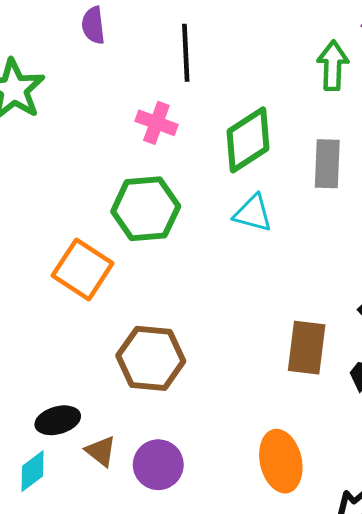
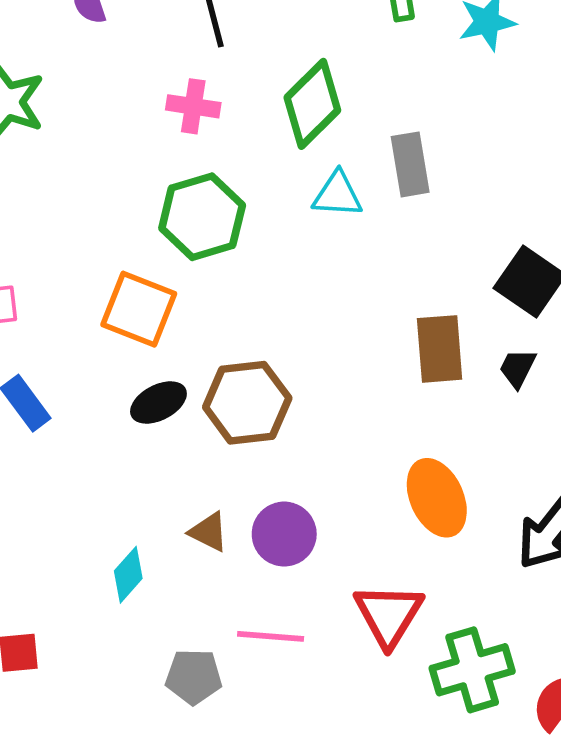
gray rectangle: (327, 164) -> (410, 164), moved
black ellipse: (58, 420) -> (158, 402), moved

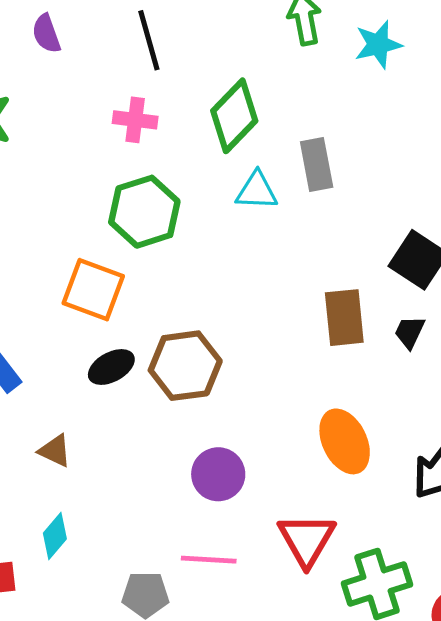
brown triangle: (209, 532) -> (55, 451), moved
cyan diamond: (128, 575) -> (55, 536), moved

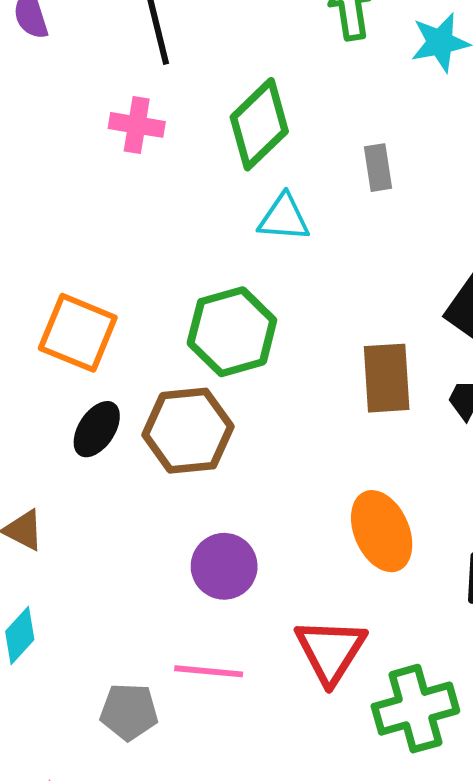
gray rectangle: (317, 165) -> (378, 168), moved, size x0.7
green hexagon: (144, 212) -> (232, 332), moved
black ellipse: (111, 367) -> (97, 429), turned -30

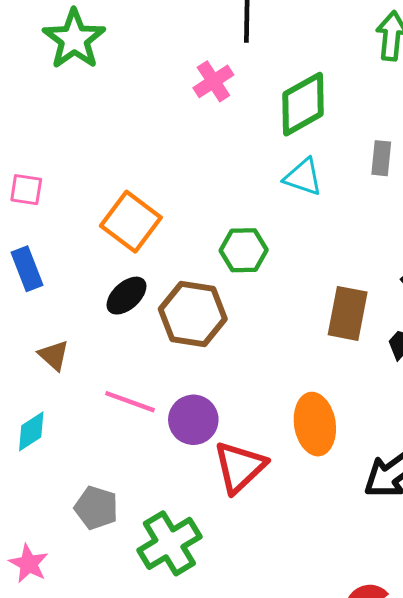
pink cross: (137, 125) -> (213, 81), turned 33
green hexagon: (232, 332) -> (244, 250), size x0.7
red triangle: (331, 651) -> (240, 467), moved
pink line: (209, 671) -> (130, 402), moved
green cross: (415, 709) -> (169, 543), moved, turned -30

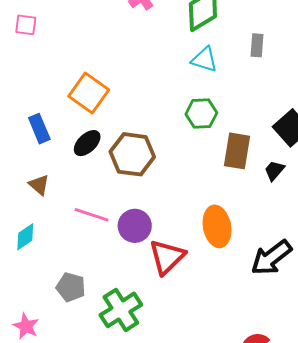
pink square: (26, 190) -> (26, 25), moved
green hexagon: (244, 250) -> (201, 113), moved
blue rectangle: (27, 269) -> (39, 129), moved

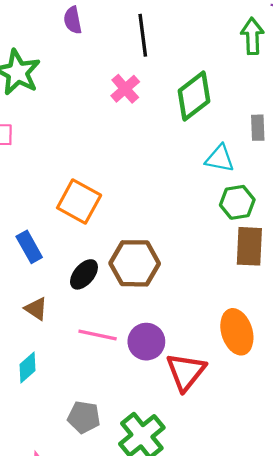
cyan triangle: (204, 60) -> (220, 158), moved
green hexagon: (201, 113) -> (237, 202), moved
black ellipse: (87, 143) -> (84, 274), moved

